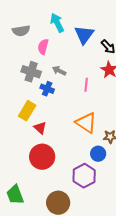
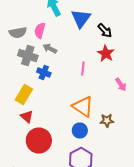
gray semicircle: (21, 31) -> (18, 32), moved
gray arrow: (59, 71) -> (50, 48), moved
red triangle: (40, 128) -> (27, 116), moved
blue circle: (98, 154) -> (80, 130), moved

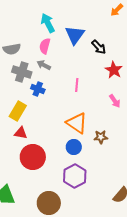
pink semicircle: (40, 30) -> (45, 46), moved
red star: (106, 54) -> (114, 70), moved
red triangle: (27, 116) -> (21, 133), turned -32

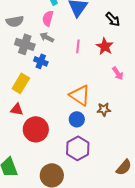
black arrow: (99, 47) -> (113, 19), moved
red star: (114, 70) -> (105, 46), moved
pink line: (77, 85) -> (78, 46), moved
red triangle: (21, 133) -> (17, 109), moved

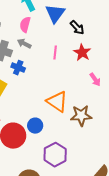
black arrow: (113, 19) -> (77, 28), moved
brown star: (104, 109) -> (81, 116), size x1.5
blue circle: (77, 119) -> (35, 126), moved

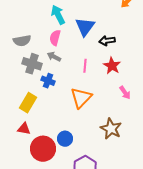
black arrow: (77, 28) -> (107, 41), turned 126
orange triangle: (57, 102) -> (81, 98), moved, turned 40
brown star: (81, 116) -> (111, 129), turned 30

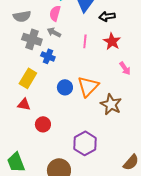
orange triangle: (81, 98) -> (88, 86), moved
blue circle: (65, 139) -> (65, 87), moved
red circle: (43, 149) -> (43, 124), size x0.6

